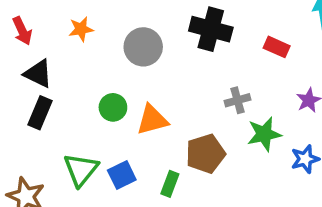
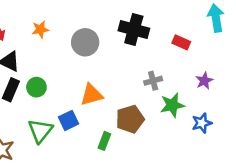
green circle: (113, 107) -> (36, 87), moved
blue square: (122, 175) -> (68, 120), moved

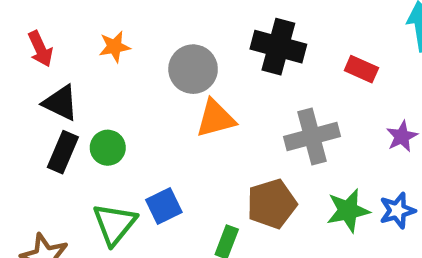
gray cross: (153, 81) -> (312, 136), size x1.6
orange triangle: (92, 95) -> (215, 118), moved
green star: (172, 105) -> (348, 211), moved

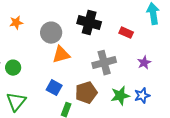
blue square: (164, 206) -> (54, 88), moved, turned -35

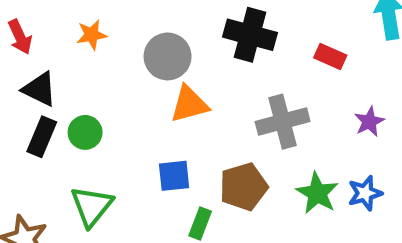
blue square: (54, 88) -> (174, 176), turned -35
green star: (120, 96) -> (317, 193), turned -30

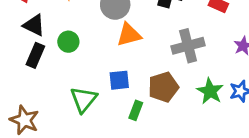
green circle: (85, 132) -> (68, 42), moved
green triangle: (92, 206) -> (84, 99), moved

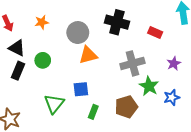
brown pentagon: (163, 87) -> (126, 107), moved
green star: (210, 91) -> (149, 86), moved

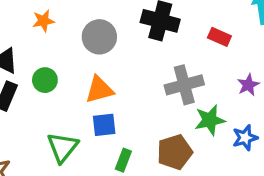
orange triangle: (88, 55) -> (99, 90), moved
green star: (149, 86) -> (210, 120), turned 30

